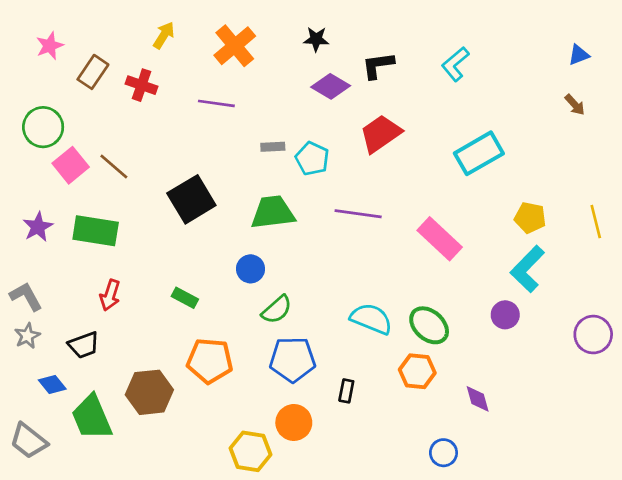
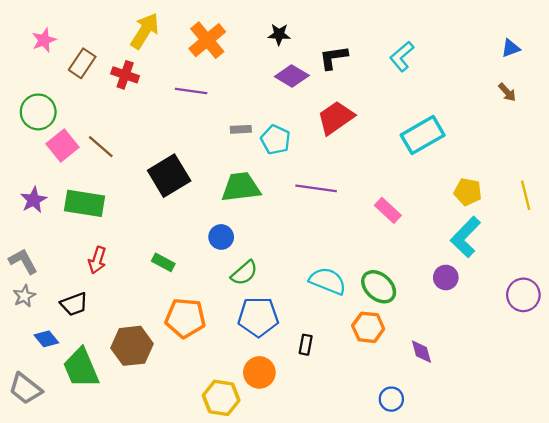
yellow arrow: (164, 35) -> (145, 31), size x1.5
pink rectangle: (440, 239) -> (388, 210), size x0.7

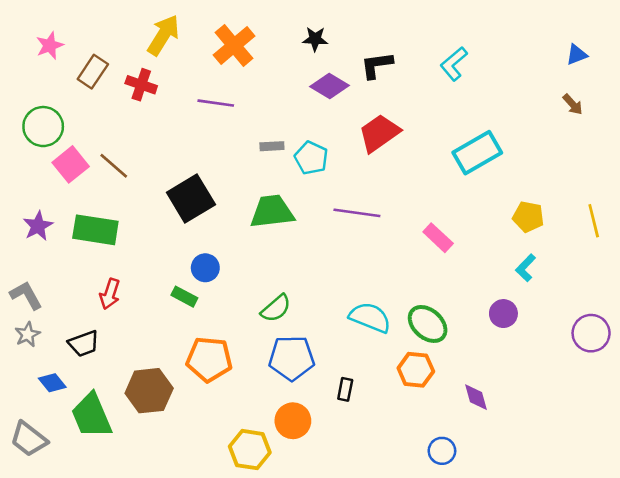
blue circle: (221, 237) -> (205, 268), moved
cyan L-shape: (465, 237) -> (526, 268), size x0.6

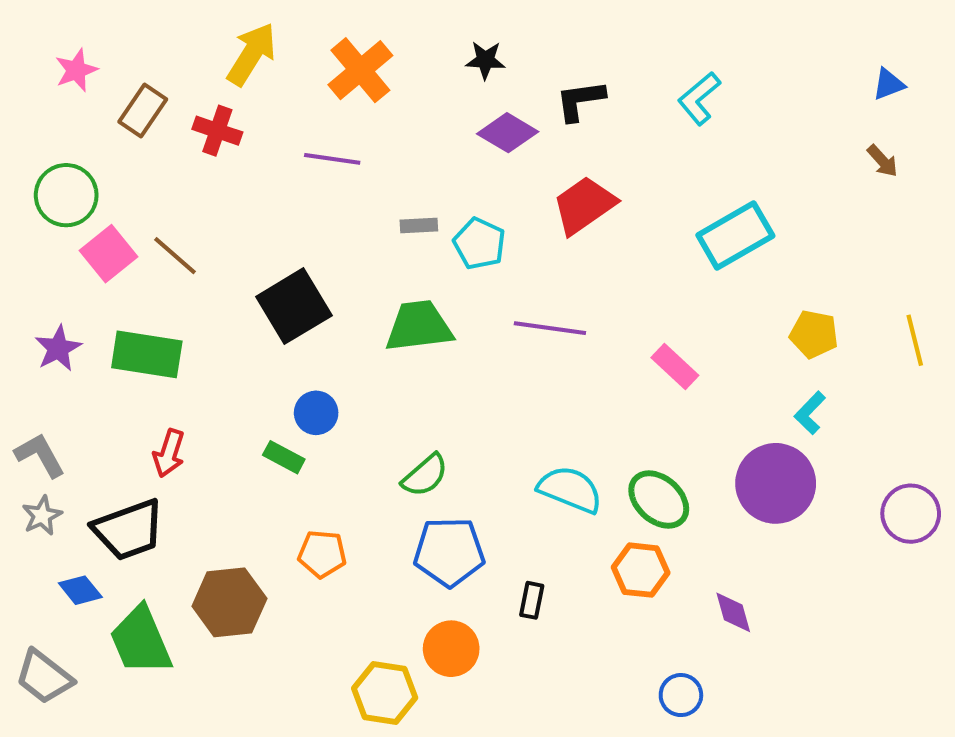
purple circle: (503, 314) -> (776, 483), size x1.8
black trapezoid: (84, 344) -> (129, 530), size x1.5
orange pentagon: (209, 359) -> (322, 554), size x0.7

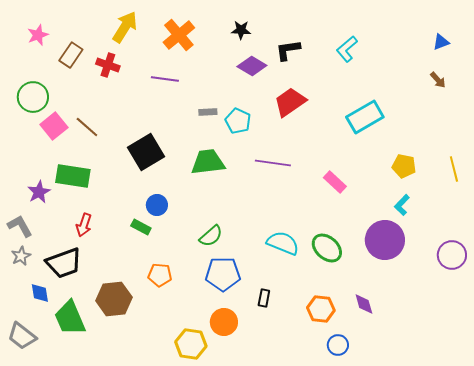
purple star: (58, 348) -> (39, 192), moved
orange hexagon: (641, 570) -> (321, 309), moved
blue diamond: (80, 590) -> (40, 293), turned 30

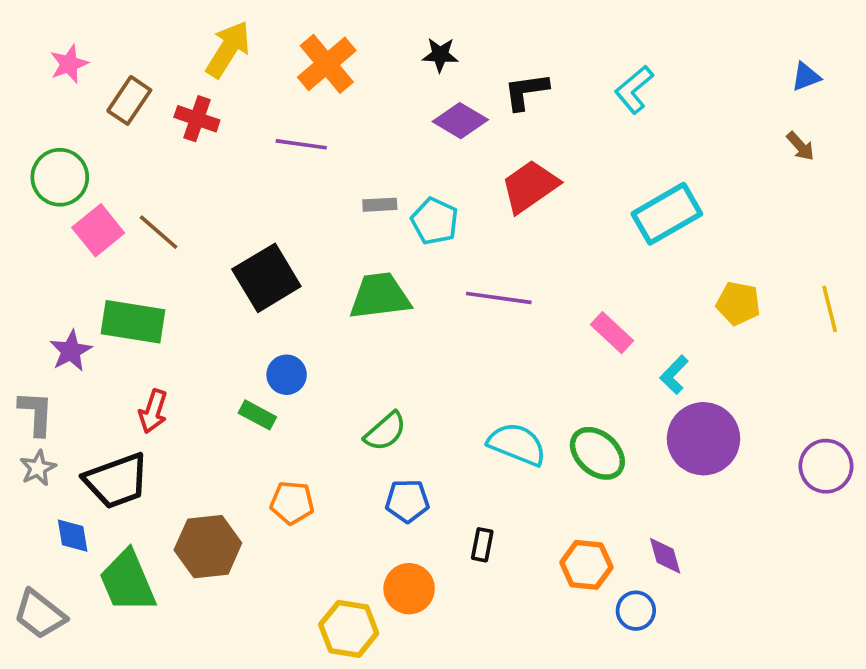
cyan L-shape: (402, 205) -> (674, 375), moved
gray L-shape: (20, 226) -> (36, 413), turned 32
blue pentagon: (223, 274) -> (407, 501), size x0.7
blue circle: (338, 345) -> (636, 611), moved

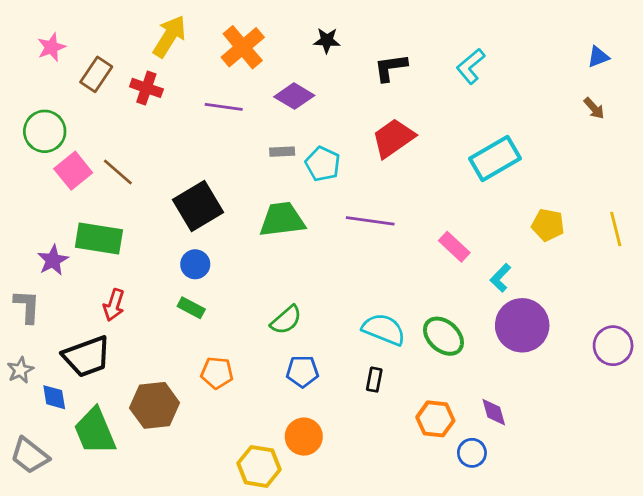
purple diamond: (460, 121) -> (294, 96), moved
blue circle: (287, 375) -> (195, 264), moved
gray star: (38, 468) -> (20, 370), moved
black rectangle: (482, 545) -> (374, 380), moved

